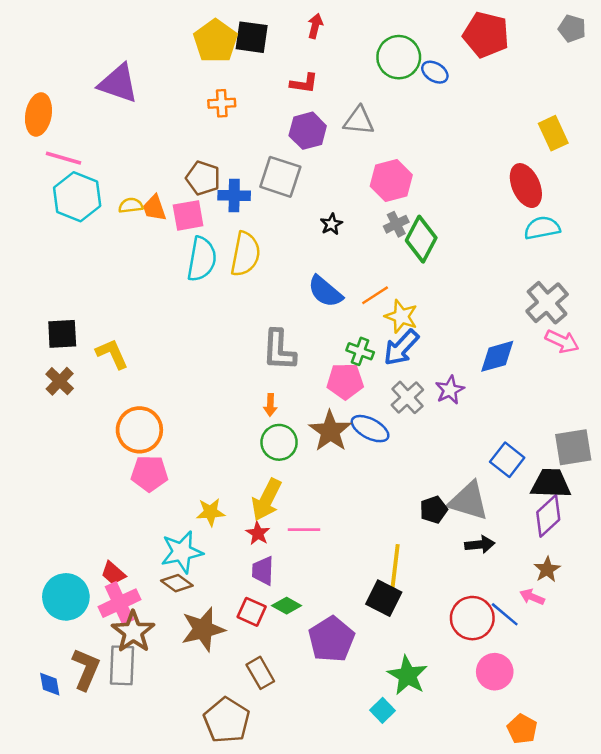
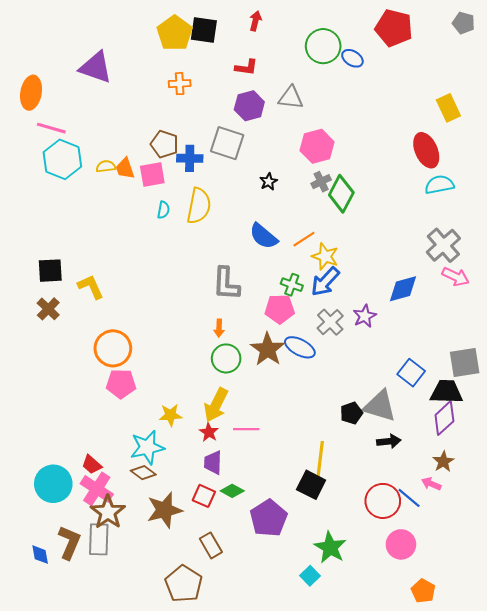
cyan semicircle: (202, 259) -> (163, 210), size x0.5
pink cross: (119, 603) -> (97, 489), turned -32

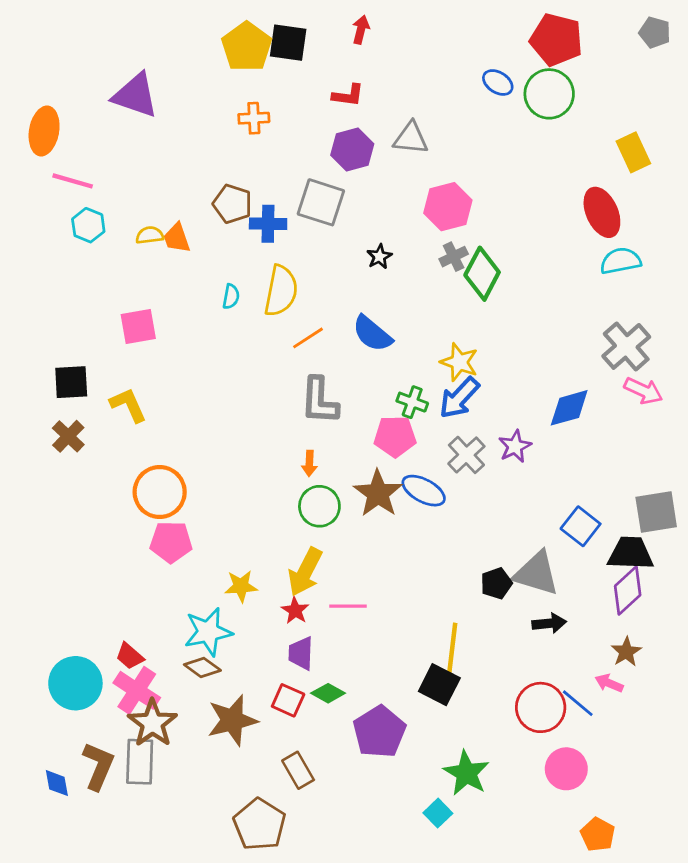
green circle: (323, 46) -> (549, 94), moved
cyan hexagon: (62, 159) -> (88, 225), size x0.6
pink square: (152, 175) -> (138, 326), moved
orange line: (304, 239) -> (308, 338), moved

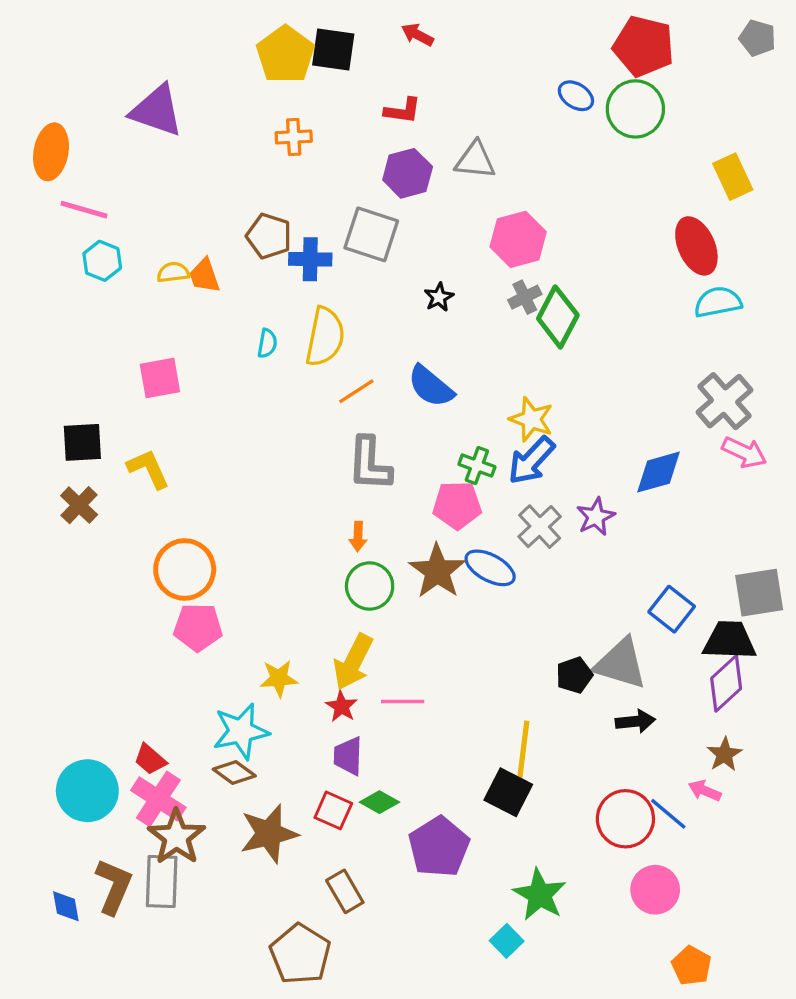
red arrow: (361, 30) -> (417, 35), turned -76

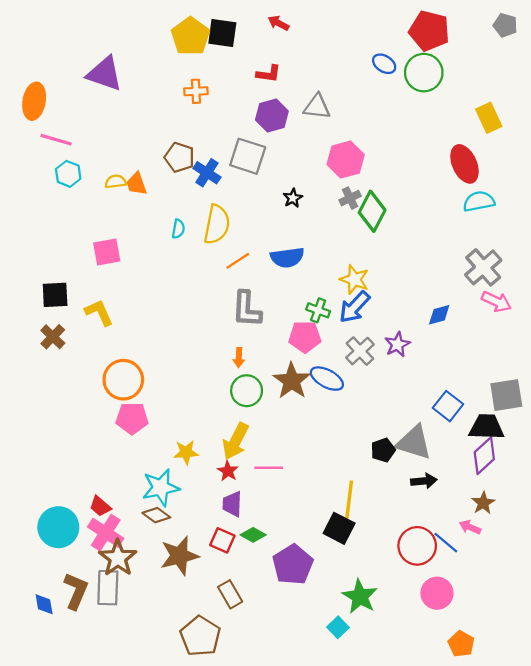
blue cross: (310, 259) -> (207, 173), turned 32
blue semicircle: (431, 386) -> (287, 257), turned -48
blue diamond: (658, 472) -> (439, 315), size x0.7

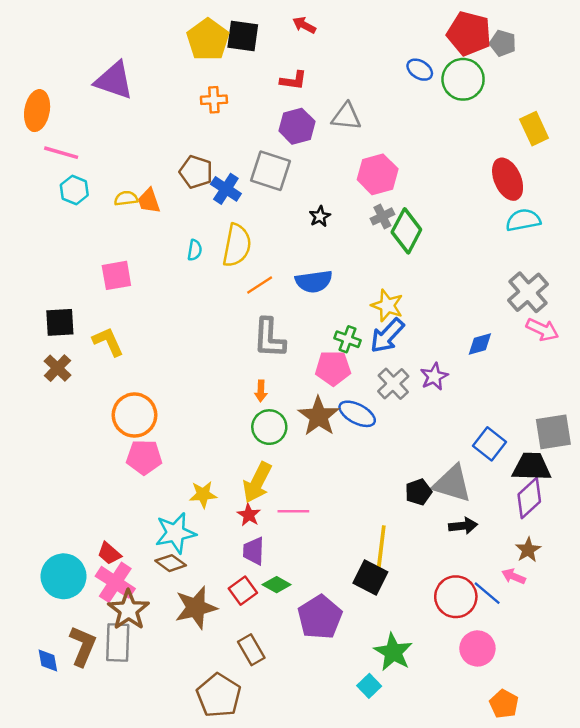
gray pentagon: (505, 25) -> (503, 43), moved
red square: (222, 540) -> (243, 591), turned 30

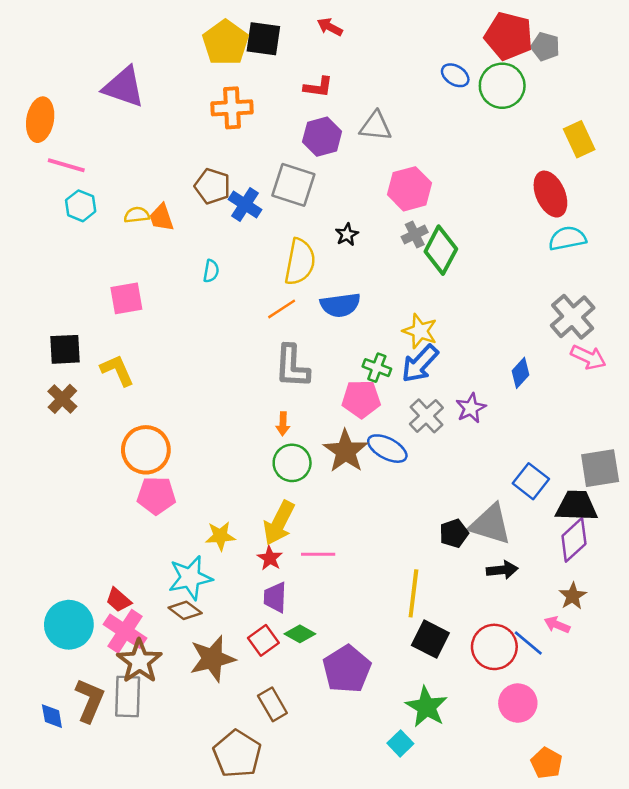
orange cross: (214, 100) -> (232, 108), size x1.4
yellow semicircle: (237, 245) -> (300, 262), moved
blue diamond: (480, 344) -> (520, 373), turned -32
black square: (370, 577) -> (430, 639), moved

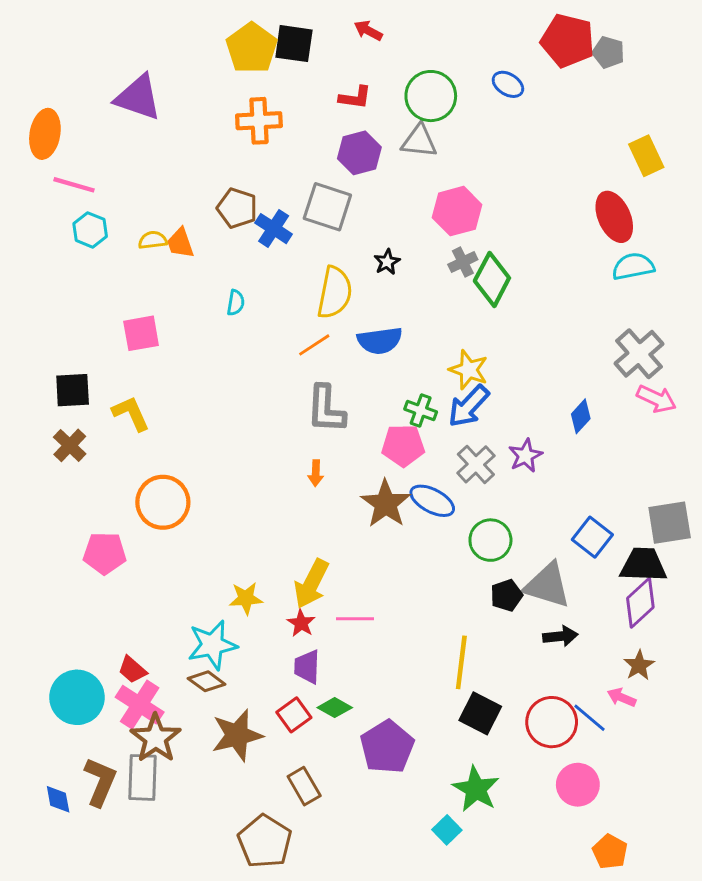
green circle: (502, 86) -> (431, 96), moved
green circle: (292, 463) -> (490, 540), moved
pink pentagon: (156, 496) -> (105, 553), moved

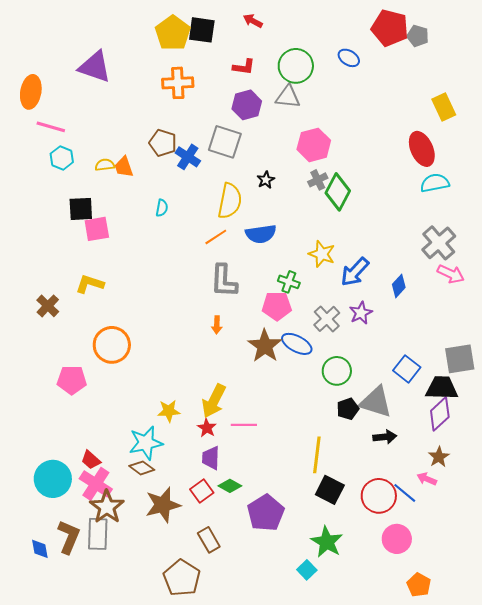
black square: (73, 390) -> (81, 209), moved
blue arrow: (469, 406) -> (355, 272), moved
yellow L-shape: (131, 413) -> (90, 284), turned -48

